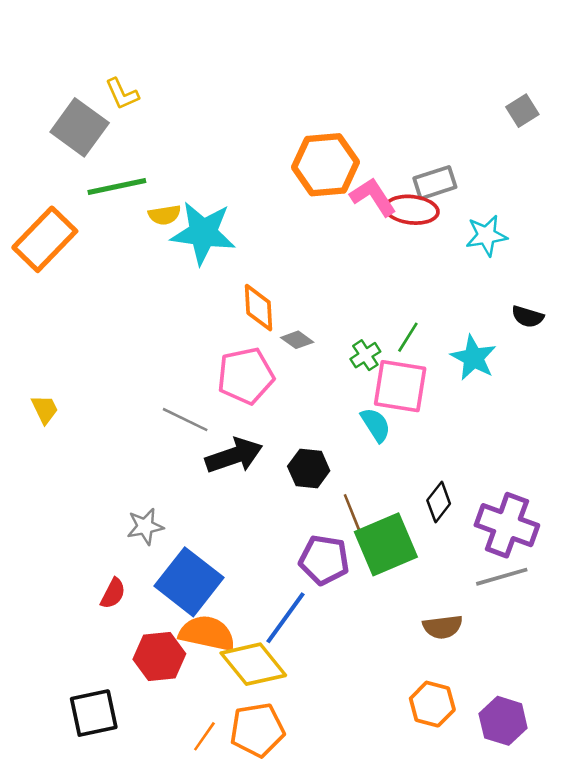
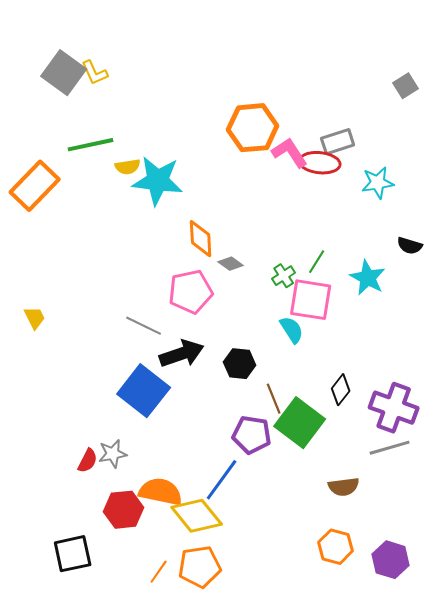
gray square: (80, 127) -> (64, 73), moved
gray star: (145, 526) -> (113, 454), moved
green square: (386, 544) -> (300, 423), turned -30
blue square: (189, 582) -> (144, 391), moved

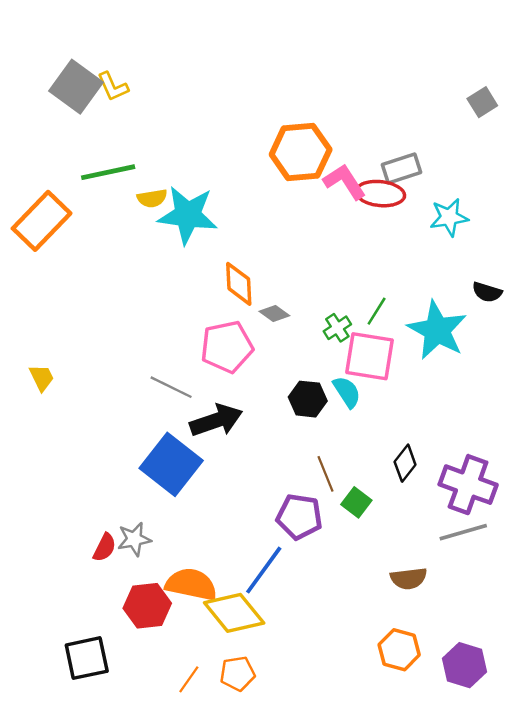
cyan star: (368, 278) -> (437, 330), size x1.4
black hexagon: (240, 364) -> (308, 399), moved
green square: (300, 423) -> (356, 502), size x0.5
orange pentagon: (200, 567) -> (238, 673), size x0.7

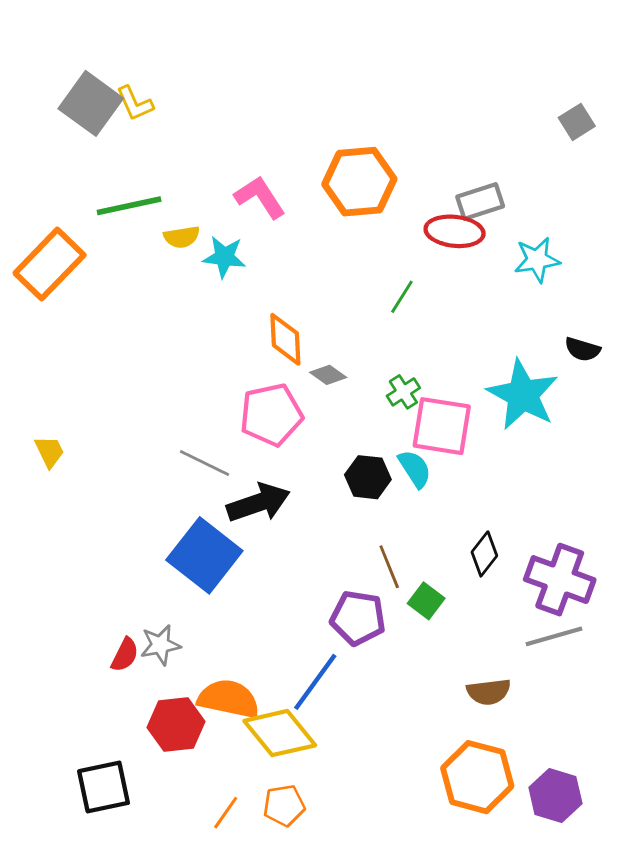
pink L-shape: (344, 182) -> (260, 197), moved
cyan star: (188, 215) -> (224, 257), size x0.6
green line: (377, 311) -> (402, 297), moved
orange hexagon: (399, 650) -> (477, 777), size x1.4

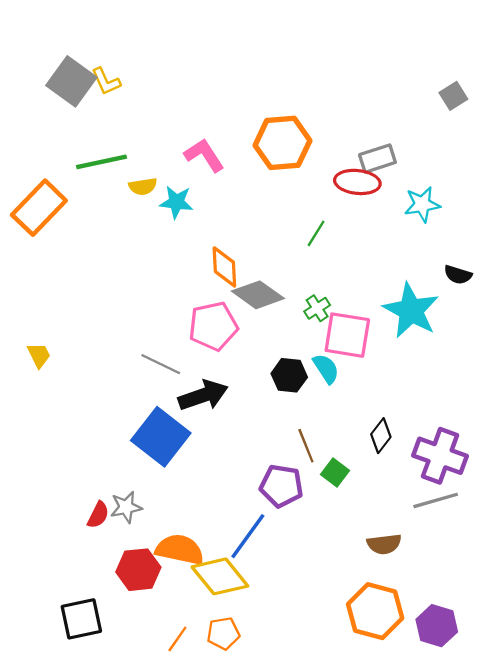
gray diamond: (328, 375) -> (258, 295), size x1.8

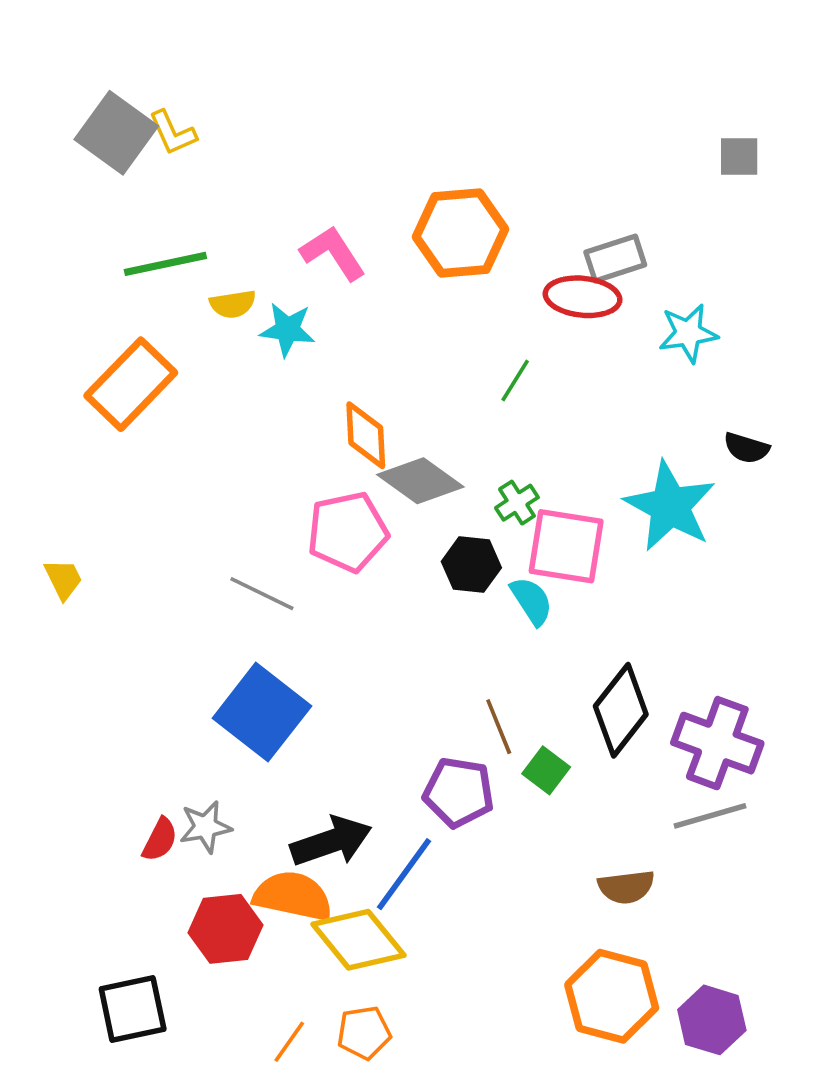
gray square: (453, 96) -> (739, 156), turned 32
orange rectangle: (39, 208) -> (131, 384), moved
black hexagon: (289, 375) -> (471, 565), moved
black arrow: (203, 395) -> (331, 841), moved
black diamond: (381, 436) -> (621, 710), size x1.6

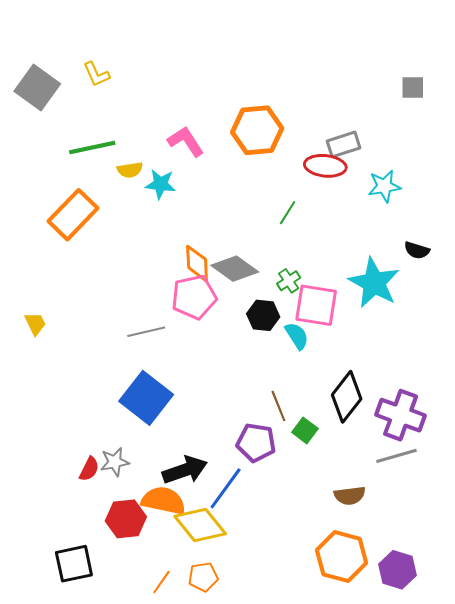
gray square: (116, 133) -> (37, 88), moved
orange diamond: (366, 435) -> (197, 264), moved
gray line: (262, 594) -> (146, 332), turned -39

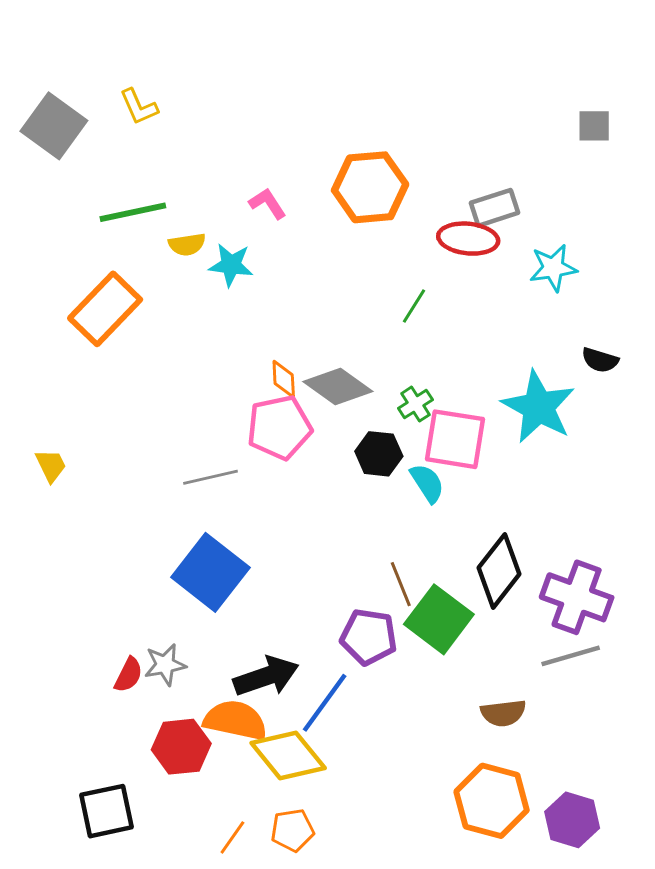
pink L-shape: (186, 141) -> (268, 203), size x0.7
orange diamond: (197, 264) -> (284, 379), size x0.7
green square: (305, 430) -> (439, 619), size x1.8

